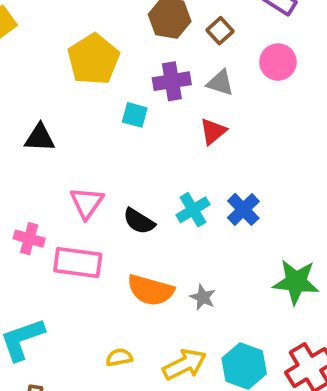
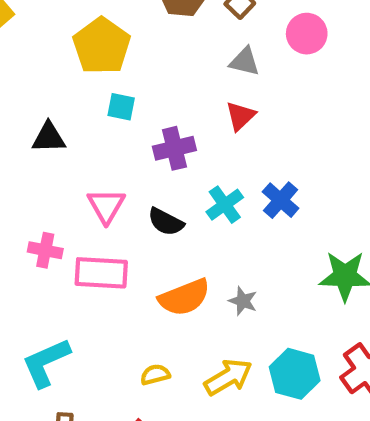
purple cross: (172, 81) -> (174, 148), moved
cyan square: (135, 115) -> (121, 107), moved
orange semicircle: (151, 290) -> (184, 297), turned -33

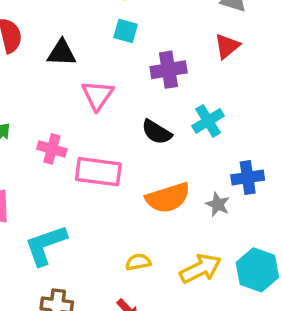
blue cross: (281, 200) -> (248, 177), moved, turned 36
pink triangle: (106, 206) -> (98, 95), moved

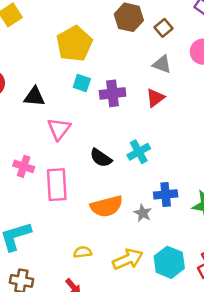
purple cross: (169, 70) -> (113, 93), moved
pink rectangle: (98, 172) -> (57, 185), turned 76

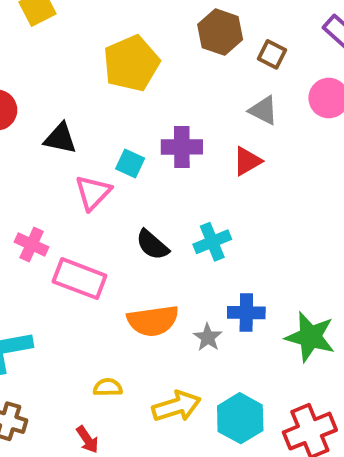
brown square: (163, 28) -> (272, 54), turned -30
cyan square: (82, 83) -> (130, 164), moved
pink rectangle: (57, 185) -> (80, 279), turned -72

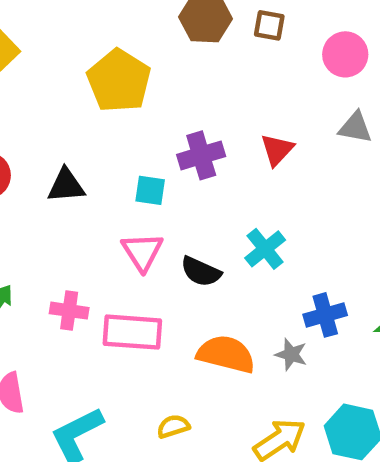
gray triangle: (263, 110) -> (355, 127), moved
pink triangle: (93, 193) -> (142, 252), moved
orange semicircle: (153, 321) -> (226, 354), turned -141
yellow semicircle: (108, 387) -> (173, 426), moved

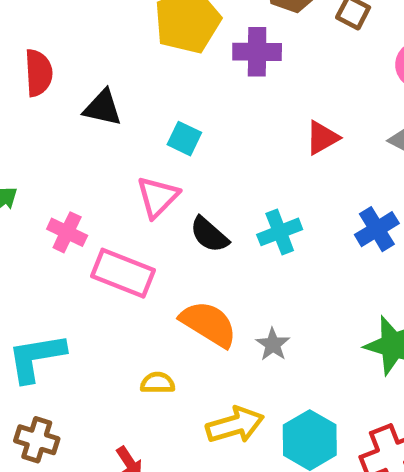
purple cross: (201, 155) -> (257, 52), moved
blue cross: (325, 315) -> (377, 229), moved, turned -33
yellow semicircle: (173, 426) -> (158, 383), moved

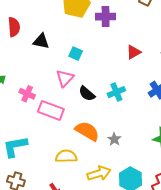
yellow semicircle: (158, 383) -> (66, 156), size x1.5

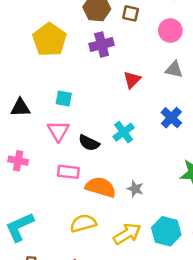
purple cross: (106, 17) -> (102, 44), moved
black triangle: (41, 41) -> (20, 108), moved
pink rectangle: (51, 110) -> (68, 172), moved, size x0.7

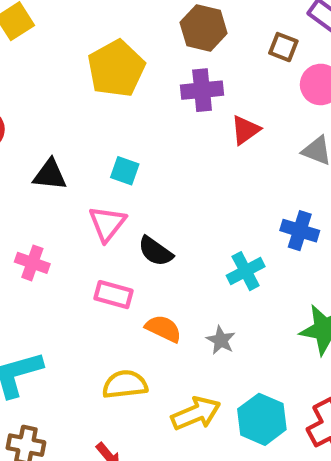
brown square: (131, 13) -> (283, 47), moved
red triangle: (132, 80) -> (245, 130), moved
blue cross: (171, 118) -> (300, 231), turned -35
cyan cross: (124, 132) -> (246, 271), moved
orange semicircle: (101, 187) -> (163, 329), size x0.7

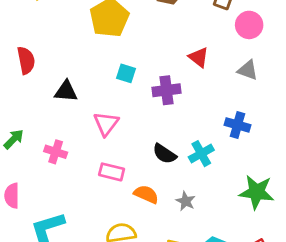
purple cross: (202, 90) -> (166, 90), moved
red triangle: (245, 130) -> (199, 57), turned -45
cyan square: (125, 171) -> (126, 73), moved
black semicircle: (155, 251) -> (164, 154), moved

